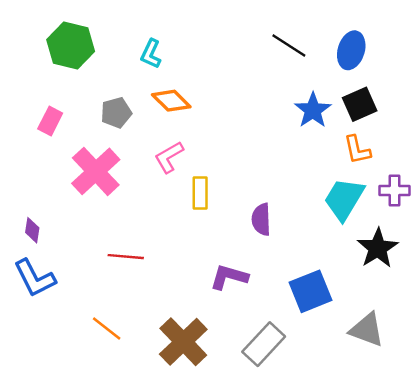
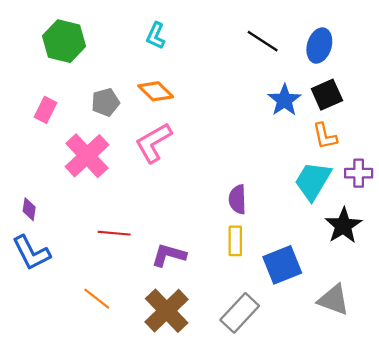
cyan L-shape: (151, 54) -> (156, 36), moved
pink L-shape: (169, 157) -> (153, 143), size x1.4
yellow rectangle: (200, 193) -> (235, 241), moved
purple L-shape: (229, 277) -> (169, 255), moved

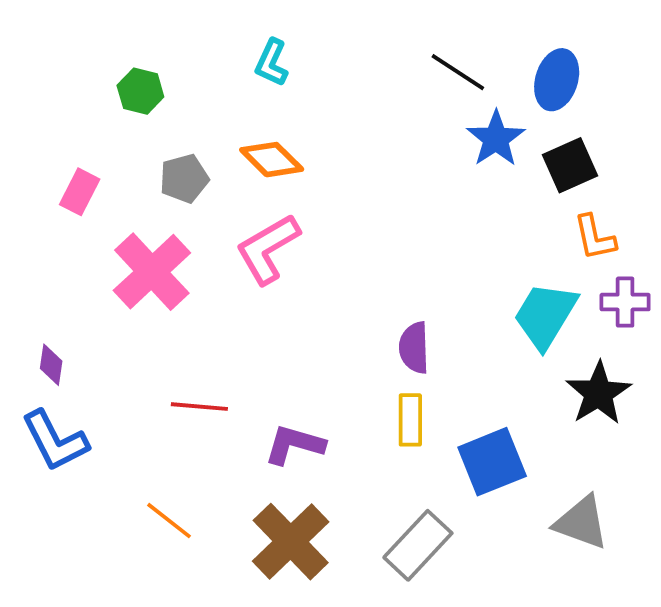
green hexagon: (64, 41) -> (140, 91), moved, size x0.6
blue star: (284, 100) -> (496, 139), moved
orange L-shape: (325, 136) -> (595, 237), moved

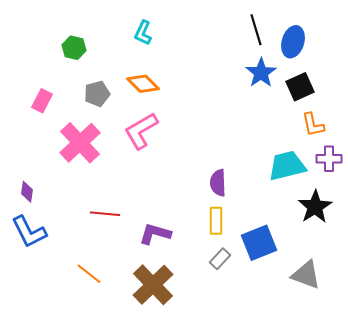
black line: (458, 72) -> (256, 30), moved, turned 40
cyan trapezoid: (545, 315) -> (287, 166), turned 45
gray rectangle: (418, 545) -> (220, 259), moved, size x0.6

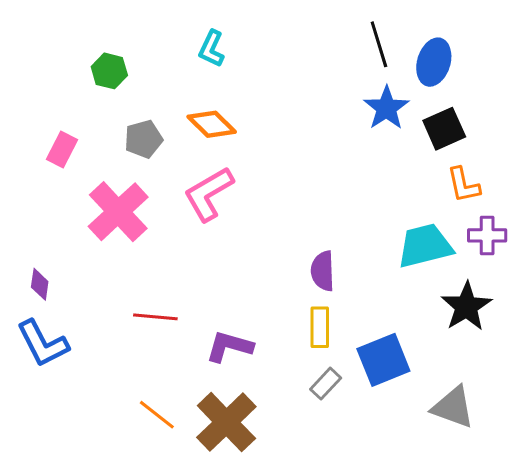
orange line: (89, 274) -> (157, 415), moved

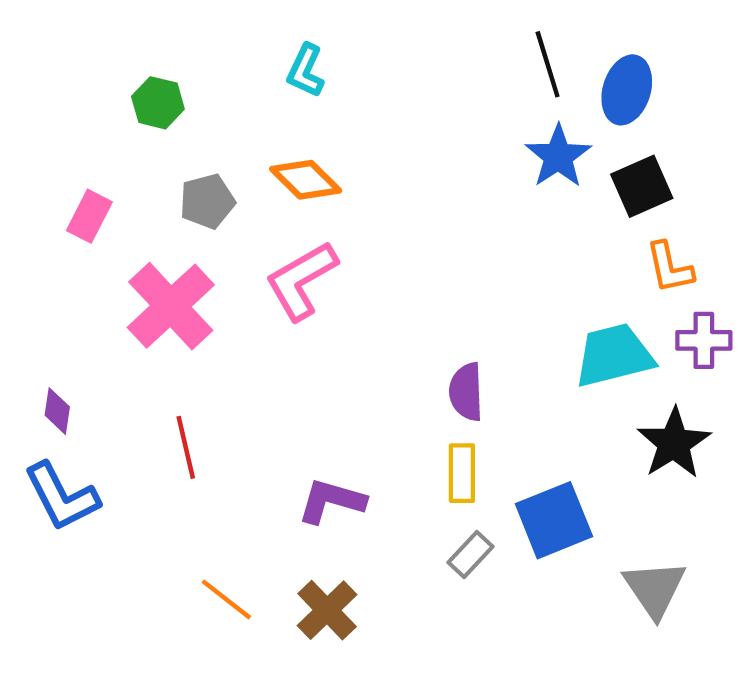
red line: (155, 317) -> (186, 447), moved, turned 72
gray triangle: (453, 407) -> (655, 589), turned 36
brown cross: (226, 422) -> (327, 610), size x0.7

